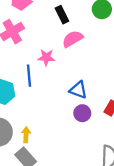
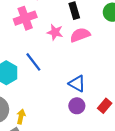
pink star: (46, 57) -> (55, 32), moved
blue line: (29, 76) -> (33, 62), turned -42

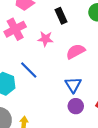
pink semicircle: (80, 35) -> (76, 51), moved
blue triangle: (77, 83) -> (73, 85), turned 36

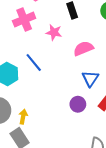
blue triangle: (73, 85) -> (90, 79), moved

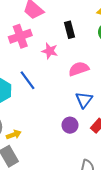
yellow arrow: (23, 117) -> (14, 135), turned 56

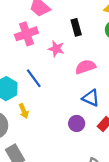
blue triangle: (84, 100) -> (91, 98), turned -42
yellow arrow: (14, 135) -> (24, 111), moved, turned 88

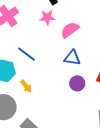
pink star: (56, 49) -> (47, 17), moved
blue triangle: (91, 98) -> (72, 58), moved

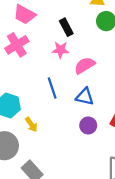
blue line: (26, 54) -> (52, 88), moved, turned 30

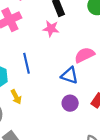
pink semicircle: (85, 65) -> (85, 55), moved
blue line: (52, 88) -> (27, 63), moved

